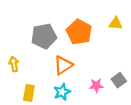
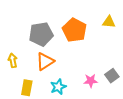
orange triangle: (63, 65) -> (45, 61), moved

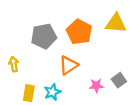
yellow triangle: (109, 22) -> (116, 23), size x1.5
orange triangle: (45, 61) -> (68, 65), moved
cyan star: (58, 87) -> (52, 92), moved

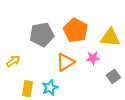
yellow triangle: (116, 23) -> (110, 38), moved
yellow arrow: (14, 64) -> (13, 61), turned 64
pink star: (96, 86) -> (93, 58), moved

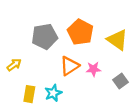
yellow triangle: (110, 38) -> (117, 40), turned 30
pink star: (93, 58) -> (93, 69), moved

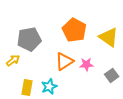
gray pentagon: (45, 37) -> (29, 39), moved

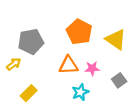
orange triangle: (64, 61) -> (68, 65), turned 30
cyan star: (49, 87) -> (80, 92), moved
yellow rectangle: (27, 88) -> (29, 93), turned 35

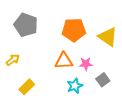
orange pentagon: (79, 32) -> (74, 30), turned -30
gray pentagon: (31, 42) -> (26, 25), moved, turned 30
gray square: (119, 80) -> (103, 80), moved

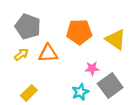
yellow arrow: (13, 60) -> (21, 54), moved
orange triangle: (64, 61) -> (48, 53), moved
gray square: (103, 80) -> (110, 85), size x1.6

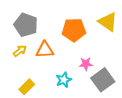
yellow triangle: (116, 39) -> (108, 22), moved
cyan star: (80, 92) -> (64, 80), moved

